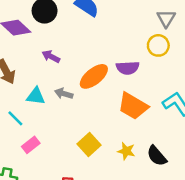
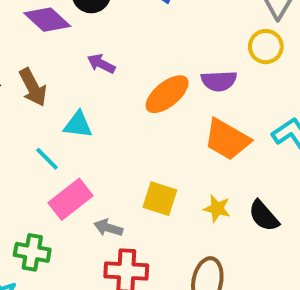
gray arrow: (64, 94) -> (108, 228), moved
pink rectangle: (31, 145) -> (71, 199), size x1.5
yellow square: (89, 145) -> (160, 199), turned -30

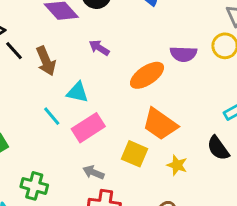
purple semicircle: (219, 81) -> (183, 54), moved
orange trapezoid: (227, 139) -> (160, 124), moved
pink rectangle: (71, 199) -> (88, 128), moved
black semicircle: (264, 216) -> (218, 148), moved

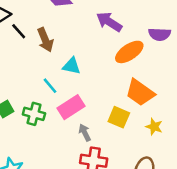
purple arrow: (99, 48) -> (109, 22), moved, size x1.5
pink rectangle: (88, 128) -> (71, 107), moved
gray arrow: (93, 172) -> (85, 133), turned 42
green cross: (34, 186) -> (34, 114), moved

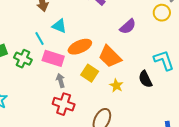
purple semicircle: (160, 34) -> (128, 26), moved, turned -54
orange ellipse: (129, 52) -> (80, 47), moved
pink rectangle: (71, 107) -> (53, 58), turned 40

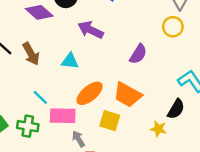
cyan triangle: (59, 26) -> (70, 61), moved
black semicircle: (145, 79) -> (176, 109), turned -108
yellow star: (116, 86) -> (158, 129), moved

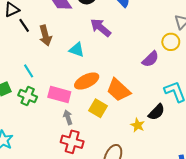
purple semicircle: (138, 54) -> (150, 59), moved
cyan line: (40, 97) -> (29, 71), moved

